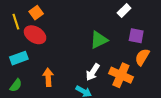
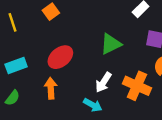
orange square: (36, 13) -> (51, 12), moved
red ellipse: (35, 35) -> (60, 57), moved, turned -70

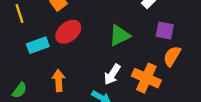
red ellipse: (60, 57) -> (68, 32), moved
cyan rectangle: (16, 65) -> (38, 45), moved

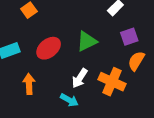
purple square: (165, 31) -> (129, 37), turned -30
red ellipse: (68, 32) -> (49, 48), moved

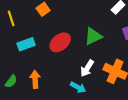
orange arrow: (29, 84) -> (35, 79), moved

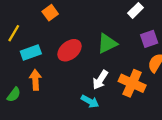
yellow line: (11, 18) -> (14, 33), moved, turned 49
orange arrow: (35, 79) -> (35, 80), moved

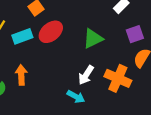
red ellipse: (70, 50) -> (51, 32), moved
cyan rectangle: (31, 53) -> (22, 36), moved

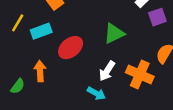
red ellipse: (51, 32) -> (71, 48), moved
purple square: (135, 34) -> (157, 17), moved

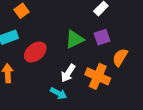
purple square: (157, 17) -> (102, 37), moved

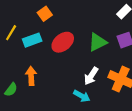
red ellipse: (35, 52) -> (63, 42), moved

